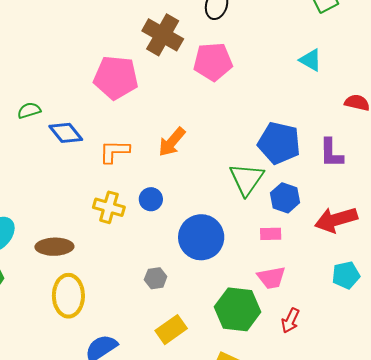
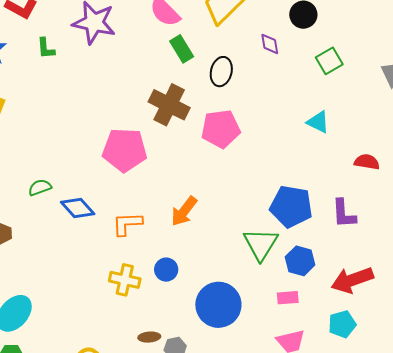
brown ellipse: (54, 247) -> (149, 337), moved, size x0.6
cyan pentagon: (346, 275) -> (342, 324), moved

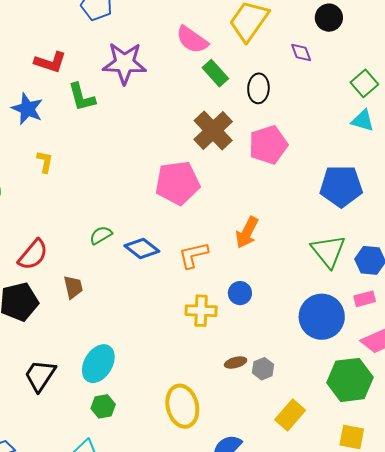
green L-shape: (46, 48) -> (82, 97), size x1.4
green square: (329, 61) -> (364, 83), moved
brown cross: (169, 105) -> (213, 130), turned 30
blue pentagon: (291, 206) -> (341, 186), moved
blue circle: (218, 305) -> (322, 317), moved

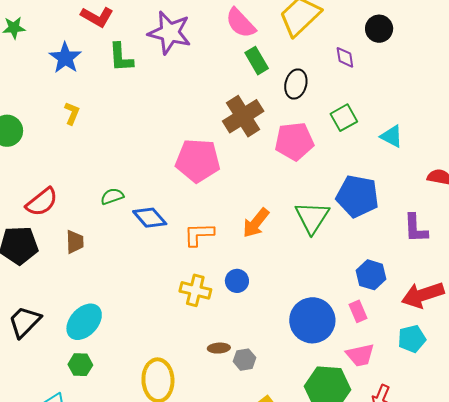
green square: (364, 83) -> (344, 118), moved
green triangle: (328, 251) -> (312, 217), moved
pink rectangle: (365, 299) -> (358, 311), turned 70

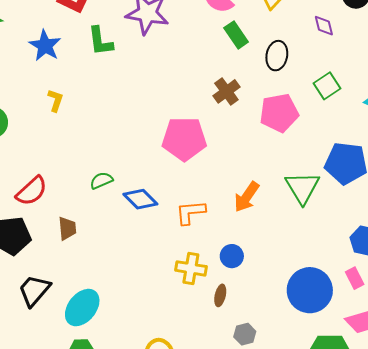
brown cross: (243, 116) -> (226, 91), size x0.7
black trapezoid: (25, 322) -> (34, 290), moved
brown ellipse: (219, 348) -> (220, 295), moved, turned -70

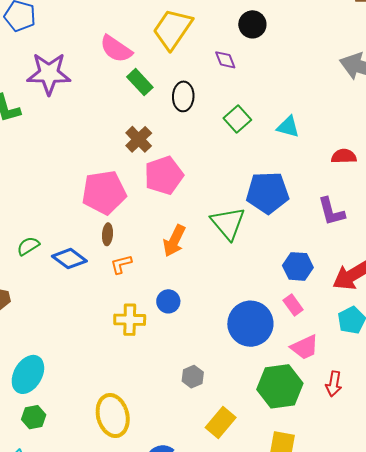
pink pentagon: (279, 113) -> (164, 175), moved
orange L-shape: (191, 212) -> (121, 264), size x0.7
brown ellipse: (220, 295) -> (107, 234), moved

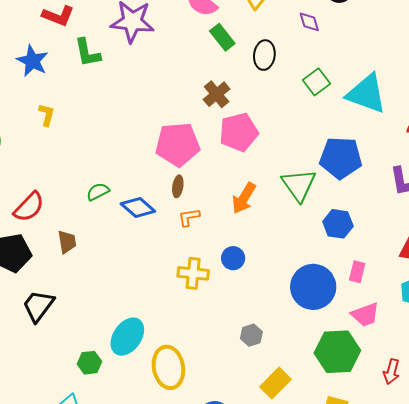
cyan triangle: (288, 127) -> (367, 94), size x1.8
blue hexagon: (298, 266) -> (338, 224), moved
pink rectangle: (293, 305) -> (357, 272), turned 45
cyan ellipse: (28, 374) -> (127, 337), moved
red arrow: (334, 384) -> (391, 372), moved

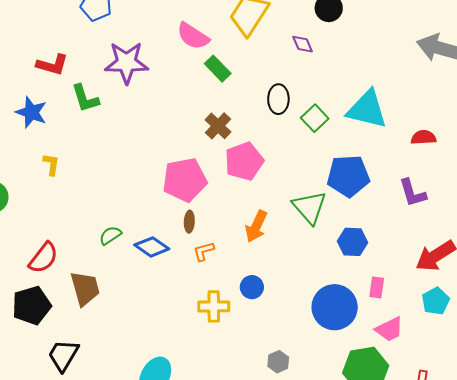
black ellipse: (264, 55) -> (278, 99), moved
green square: (316, 82) -> (315, 118), moved
brown trapezoid: (67, 242) -> (85, 288), size x1.5

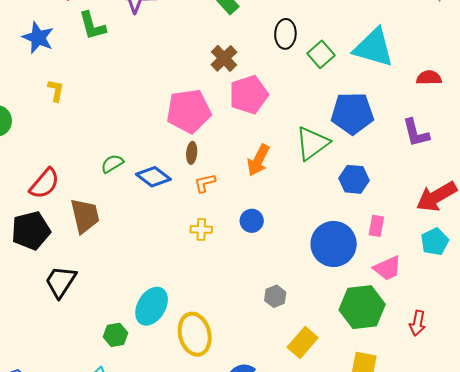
green triangle: (309, 207) -> (312, 143), turned 33
yellow cross: (214, 306) -> (201, 229), moved, size x0.7

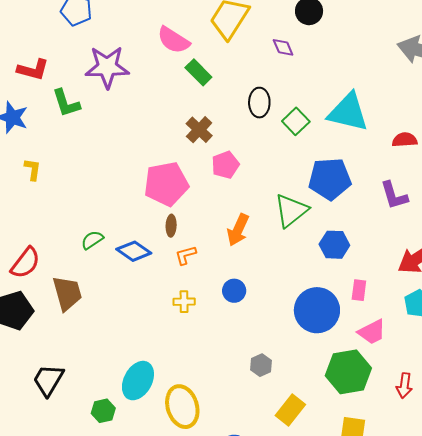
pink pentagon: (249, 95) -> (225, 165), size x0.7
black trapezoid: (61, 282) -> (48, 380), moved

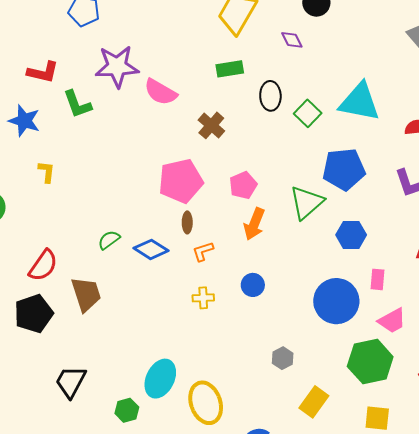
pink semicircle: (173, 40) -> (160, 92), moved
green rectangle: (198, 72) -> (230, 69), moved, turned -52
pink pentagon: (225, 165) -> (243, 185), moved

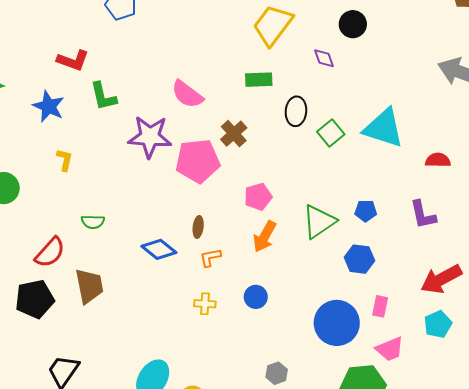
purple star: (117, 67) -> (150, 137), moved
blue pentagon: (344, 169) -> (366, 211), moved, size x0.5
pink pentagon: (181, 181) -> (198, 161), moved
green semicircle: (109, 240) -> (93, 222), moved, turned -150

